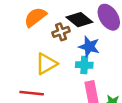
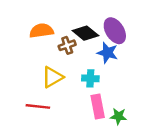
orange semicircle: (35, 17) -> (41, 31), turned 30
blue star: (89, 47) -> (107, 53), moved

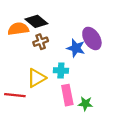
purple ellipse: (115, 31) -> (92, 38), moved
black diamond: (85, 33) -> (36, 21), moved
yellow triangle: (52, 77) -> (36, 78), moved

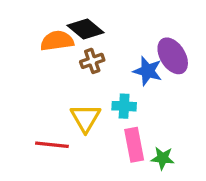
yellow triangle: (36, 78) -> (85, 118), turned -30

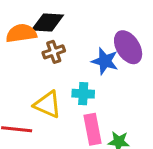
black diamond: (85, 29) -> (48, 22), turned -36
yellow triangle: (85, 118) -> (48, 104), turned -36

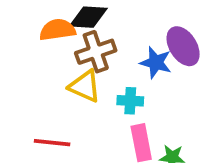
brown cross: (54, 52) -> (96, 52), size x1.5
yellow triangle: (48, 104) -> (85, 86), moved

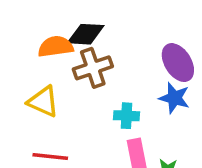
blue star: (156, 63) -> (174, 98), moved
yellow triangle: (85, 86) -> (43, 102), moved

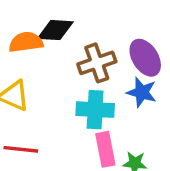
brown cross: (93, 68) -> (97, 63), moved
cyan cross: (126, 116) -> (95, 110), size x1.5

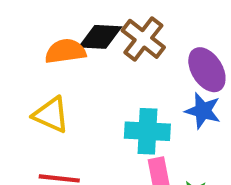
brown cross: (97, 63) -> (143, 39), moved, turned -33

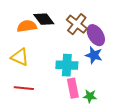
black diamond: (100, 37) -> (44, 19), turned 50
brown cross: (143, 39) -> (77, 24), moved

